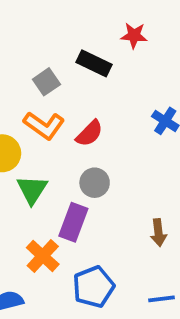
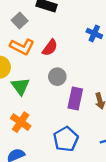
purple rectangle: (73, 222) -> (75, 99), moved
orange cross: (43, 256) -> (21, 122), moved

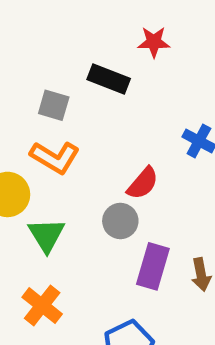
gray square: (20, 20) -> (54, 105), turned -35
red semicircle: (50, 48) -> (143, 183), moved

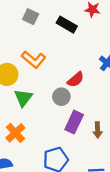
gray square: (54, 105) -> (31, 17), moved

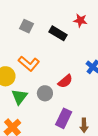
gray circle: (61, 97) -> (45, 93), moved

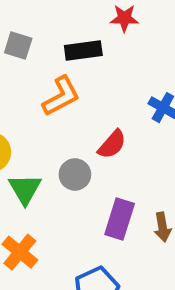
black rectangle: (58, 33) -> (83, 51), turned -30
orange L-shape: (29, 64) -> (61, 96), moved, turned -60

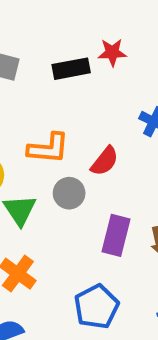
red star: (124, 18) -> (112, 52), moved
orange L-shape: (61, 96) -> (48, 148), moved, turned 36

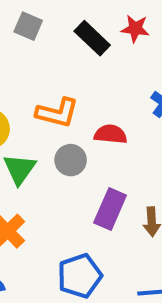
black rectangle: (71, 69) -> (92, 38), turned 45
red semicircle: (105, 161) -> (111, 134), turned -132

